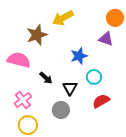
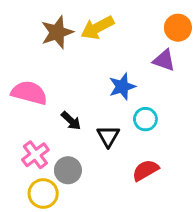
brown star: (37, 35) -> (57, 32), moved
red semicircle: (101, 101) -> (145, 170), moved
gray circle: (61, 110) -> (68, 170), moved

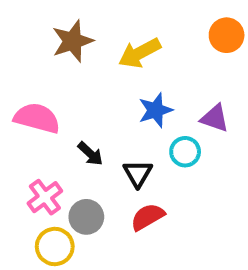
yellow arrow: (97, 28) -> (140, 53), moved
purple triangle: (164, 60) -> (215, 118), moved
red semicircle: (145, 170) -> (148, 217), moved

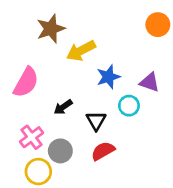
yellow arrow: (140, 53) -> (81, 51), moved
pink semicircle: (37, 118) -> (26, 82), turned 104
black arrow: (90, 154) -> (63, 107), turned 102

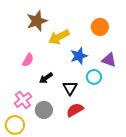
orange circle: (158, 25) -> (100, 27), moved
pink semicircle: (26, 82) -> (28, 60), moved, size x0.6
yellow circle: (38, 172) -> (15, 125), moved

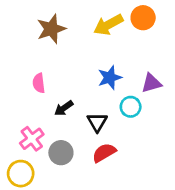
orange circle: (100, 27) -> (143, 18), moved
yellow arrow: (59, 37) -> (108, 25), moved
pink semicircle: (28, 60) -> (39, 83), turned 144
purple triangle: (109, 60) -> (151, 83), turned -35

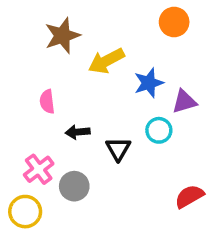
yellow arrow: (108, 25) -> (106, 61), moved
blue star: (110, 78) -> (149, 83), moved
black arrow: (64, 108) -> (78, 132), turned 30
red semicircle: (104, 153) -> (189, 196), moved

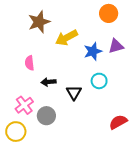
purple triangle: (184, 102) -> (116, 46), moved

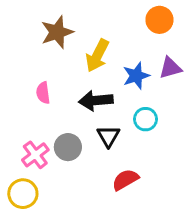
yellow arrow: (66, 38) -> (97, 56), turned -35
black arrow: (49, 82) -> (96, 101), moved, size x1.5
gray circle: (46, 116) -> (68, 147), moved
red semicircle: (118, 122) -> (125, 180), moved

